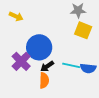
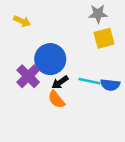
yellow square: (83, 30) -> (104, 38), turned -36
orange semicircle: (44, 80) -> (56, 99), turned 140

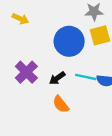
blue circle: (50, 59) -> (69, 41), moved
orange semicircle: (56, 99) -> (61, 104), moved

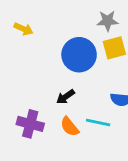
purple cross: (26, 72) -> (30, 124), moved, turned -30
cyan line: (86, 77) -> (98, 123), moved

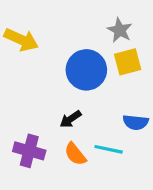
gray star: (108, 21) -> (120, 30), turned 30
yellow arrow: (23, 29) -> (21, 40), size x1.5

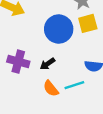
cyan line: (109, 149) -> (74, 85), turned -30
purple cross: (29, 151) -> (18, 62), moved

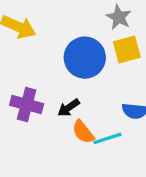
orange semicircle: (51, 88) -> (83, 132), moved

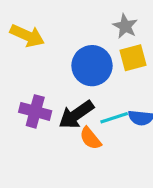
black arrow: (69, 108) -> (76, 115), size x1.6
cyan line: (107, 138) -> (114, 118), moved

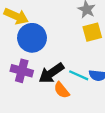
blue circle: (92, 66) -> (32, 38), moved
cyan line: (114, 118) -> (79, 75), turned 42

